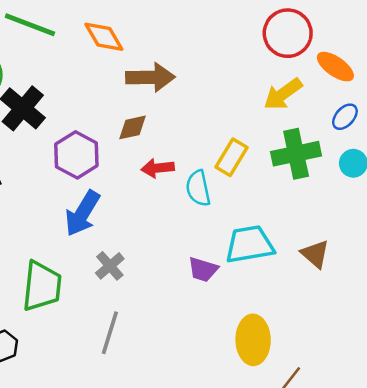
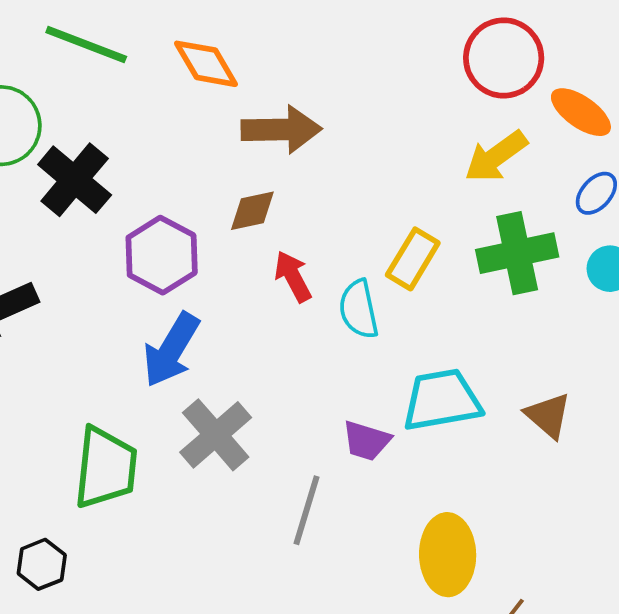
red arrow: (158, 168) -> (293, 276), turned 68
gray cross: (110, 266) -> (216, 435), size x1.5
gray line: (110, 333) -> (307, 510), moved

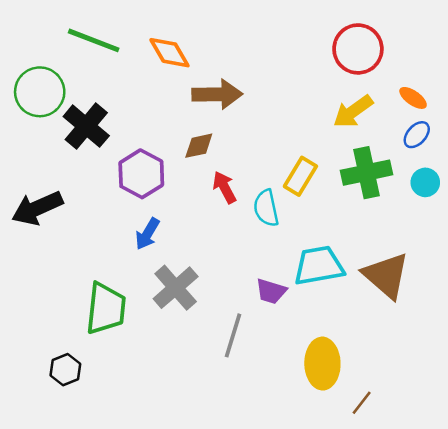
orange ellipse: (581, 112) -> (413, 98), moved, size x0.7
blue arrow: (171, 350) -> (147, 234), size x0.7
brown triangle: (548, 416) -> (386, 275), size x1.6

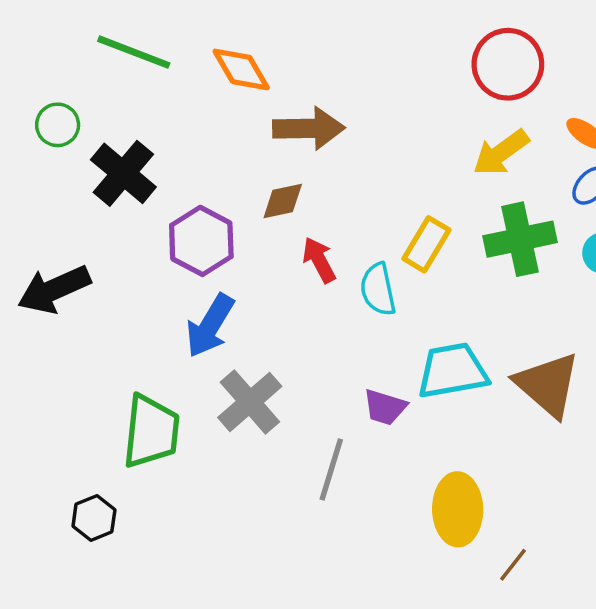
green circle: (40, 92) -> (58, 125), size x0.6
blue arrow: (147, 234) -> (210, 326), size x1.4

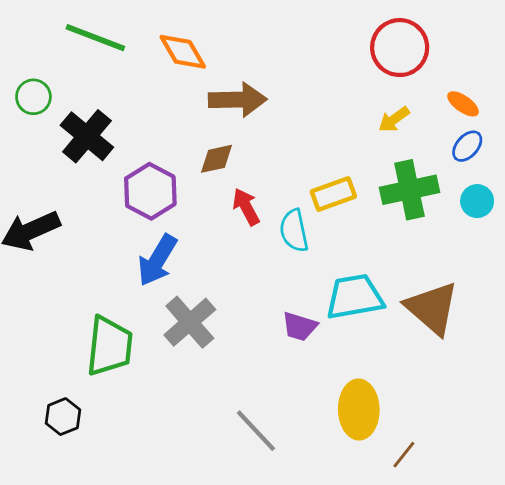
yellow arrow: (501, 153) -> (394, 119), size x0.7
yellow rectangle: (426, 244) -> (333, 194), turned 39
gray line: (331, 469) -> (256, 431), moved, turned -60

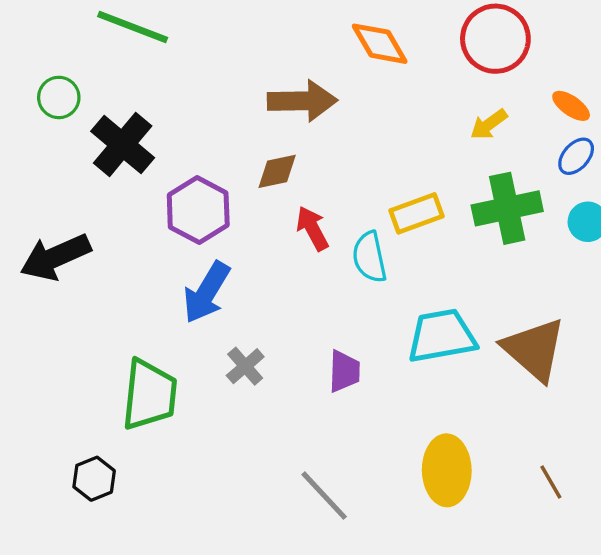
orange diamond: (183, 52) -> (380, 44), moved
gray cross: (190, 322) -> (245, 366), size x0.6
purple trapezoid: (300, 326) -> (344, 371), moved, turned -105
brown line: (404, 455) -> (551, 482), moved, turned -68

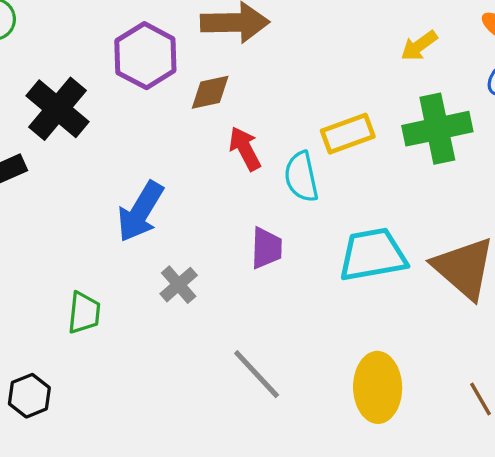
black cross: (123, 145) -> (57, 109), moved
purple hexagon: (198, 210) -> (145, 56), moved
purple trapezoid: (344, 371) -> (266, 248), moved
green trapezoid: (149, 395) -> (84, 313), size x0.6
gray line: (324, 496) -> (257, 374), moved

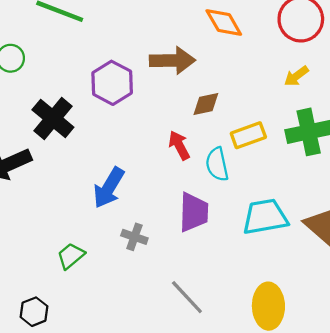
brown diamond: (210, 92) -> (206, 104), moved
purple trapezoid: (266, 248) -> (194, 212), size x1.4
gray cross: (179, 285) -> (134, 237), turned -30
green trapezoid: (84, 313) -> (71, 256), turned -136

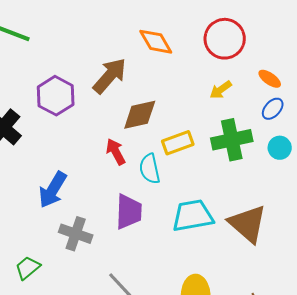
brown arrow: (172, 60) -> (110, 76), turned -48
brown diamond: (206, 104) -> (140, 115), size x1.4
gray cross: (134, 237) -> (76, 234), size x1.4
green trapezoid: (71, 256) -> (28, 268), moved

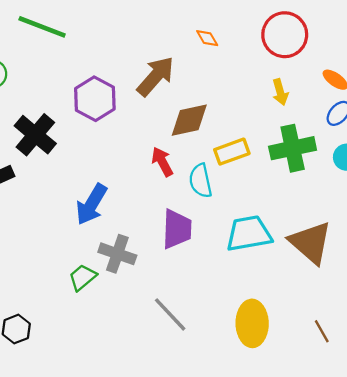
orange diamond: (156, 42) -> (207, 38), size x0.6
yellow arrow: (221, 90) -> (280, 92), turned -70
green trapezoid: (28, 268) -> (83, 277), moved

